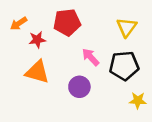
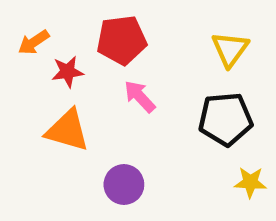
pink arrow: (91, 57) -> (140, 97), moved
purple circle: (79, 87) -> (124, 185), moved

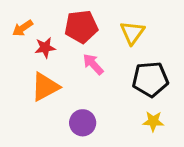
yellow triangle: (230, 49) -> (132, 33), moved
orange triangle: (67, 130) -> (45, 87), turned -44
yellow star: (250, 182) -> (153, 121), moved

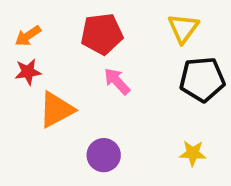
yellow triangle: (132, 33) -> (183, 28), moved
red star: (45, 48) -> (28, 72), moved
black pentagon: (150, 79) -> (202, 79), moved

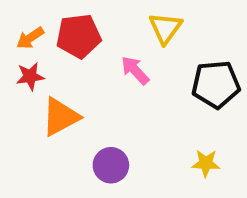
yellow triangle: (183, 28) -> (165, 28), moved
red pentagon: (102, 34) -> (79, 36), moved
pink arrow: (117, 81) -> (135, 70), moved

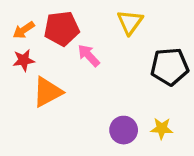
pink arrow: (135, 70) -> (89, 55), moved
purple circle: (111, 165) -> (124, 130), moved

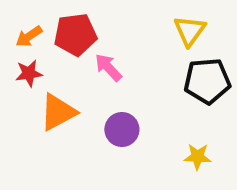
yellow triangle: (130, 22) -> (190, 31), moved
purple circle: (124, 130) -> (122, 129), moved

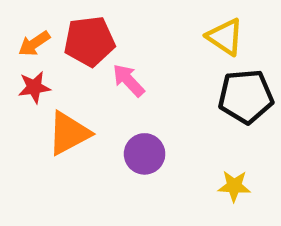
yellow triangle: (190, 31) -> (225, 37), turned -32

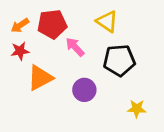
yellow triangle: (225, 37) -> (107, 21), moved
black pentagon: (246, 96) -> (119, 60), moved

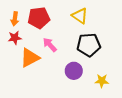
orange arrow: (20, 25) -> (15, 19), turned -48
pink arrow: (75, 47) -> (50, 45), moved
purple circle: (84, 90) -> (74, 71), moved

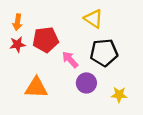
red pentagon: (39, 18) -> (46, 40), moved
pink arrow: (50, 45) -> (70, 60), moved
orange triangle: (30, 58) -> (36, 88), moved, turned 30

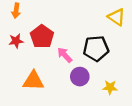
yellow triangle: (93, 19) -> (117, 17), moved
orange arrow: (17, 22) -> (16, 11), moved
red pentagon: (46, 40) -> (42, 37), turned -30

